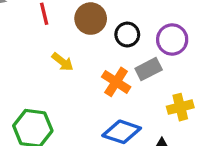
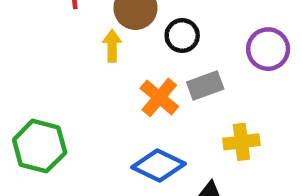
purple circle: (172, 39) -> (268, 49), moved
yellow arrow: (63, 62) -> (112, 46), moved, turned -135

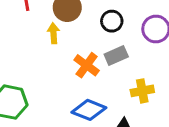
black circle: (182, 35) -> (112, 21), moved

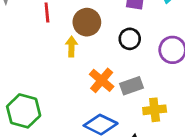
gray rectangle: (116, 56) -> (132, 86), moved

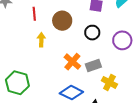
yellow arrow: (71, 46) -> (41, 40), moved
yellow cross: (155, 110) -> (109, 82), turned 35

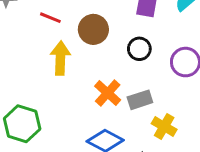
red line: (34, 14) -> (50, 18), turned -64
yellow arrow: (41, 40) -> (60, 58), size x1.5

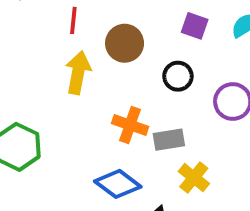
red line: (50, 18) -> (73, 20), turned 65
orange cross: (108, 93) -> (130, 125), turned -32

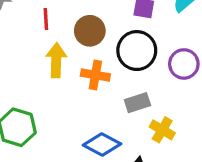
black circle: (178, 76) -> (137, 51), size x1.6
orange cross: (130, 125) -> (95, 75), moved

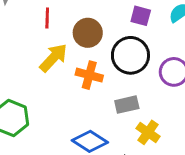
yellow arrow: (56, 60) -> (53, 58), turned 36

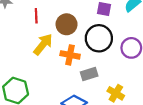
gray rectangle: (127, 105) -> (89, 74), moved

